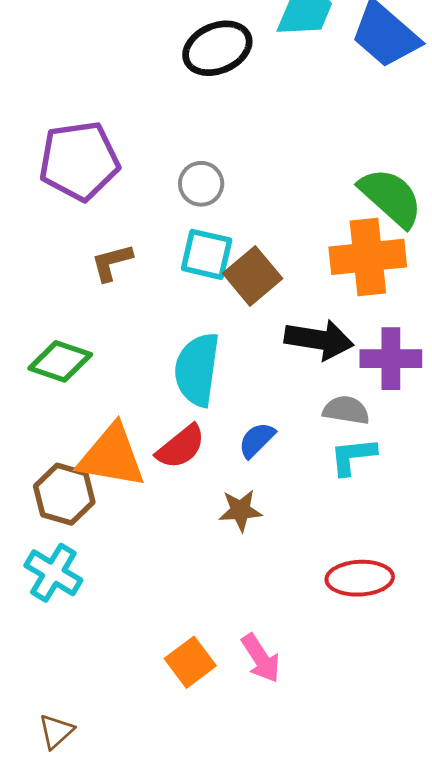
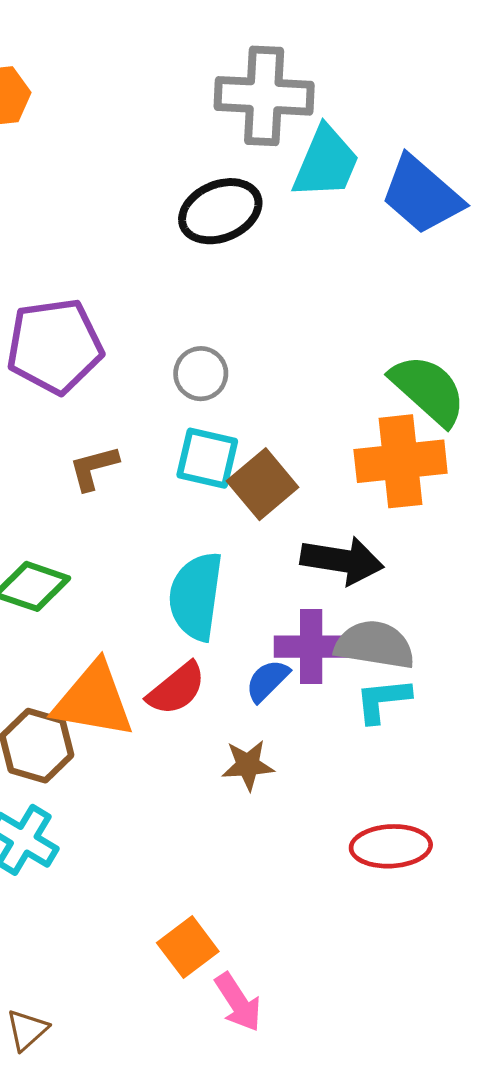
purple cross: (391, 359) -> (311, 647), moved
gray semicircle: (346, 410) -> (375, 645), size x1.4
pink arrow: (261, 658) -> (238, 1002), moved

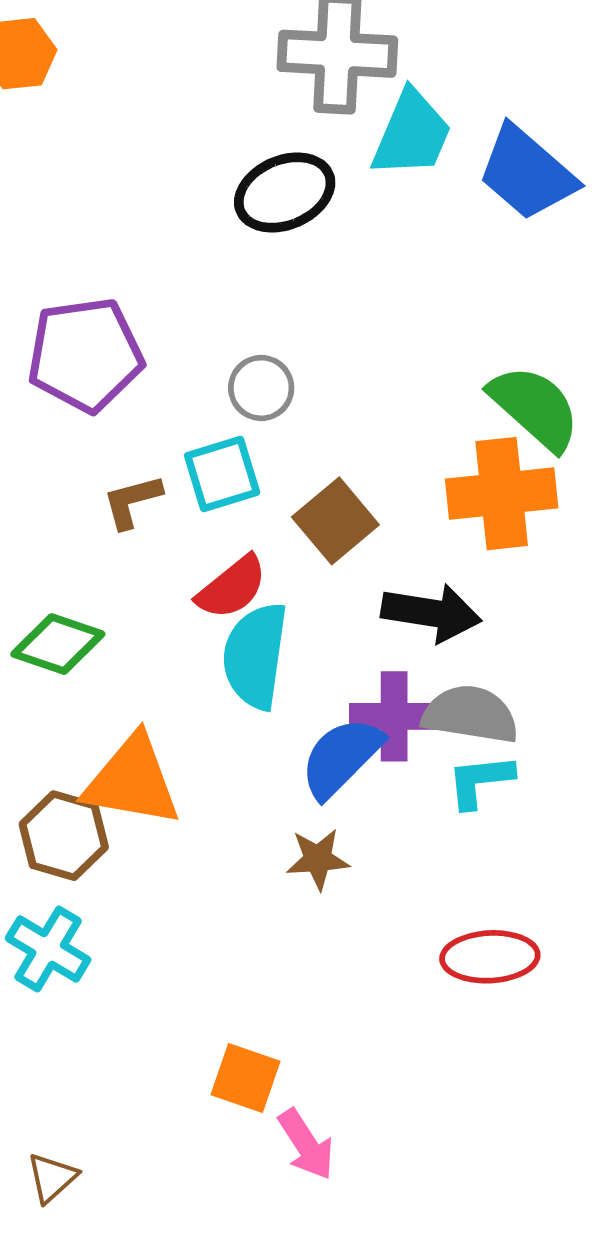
cyan square: (207, 458) -> (222, 474), moved, turned -30
blue semicircle: (267, 681) -> (341, 757), size x1.6
red semicircle: (176, 689) -> (232, 587), moved
orange square: (188, 947) -> (246, 1078), turned -34

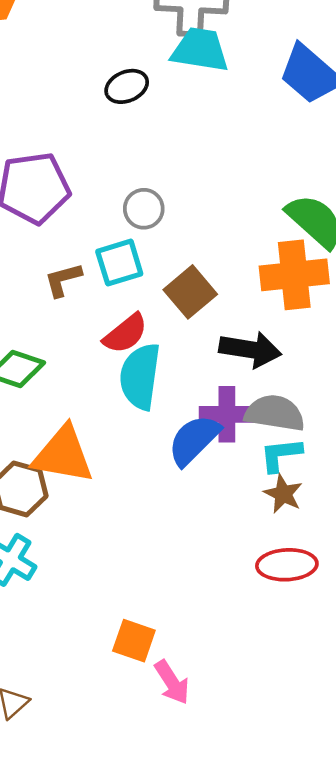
cyan trapezoid: (412, 134) -> (200, 50), moved, turned -104
black ellipse: (285, 192) -> (127, 86), moved, size x0.7
brown star: (318, 859) -> (283, 494), moved, turned 30

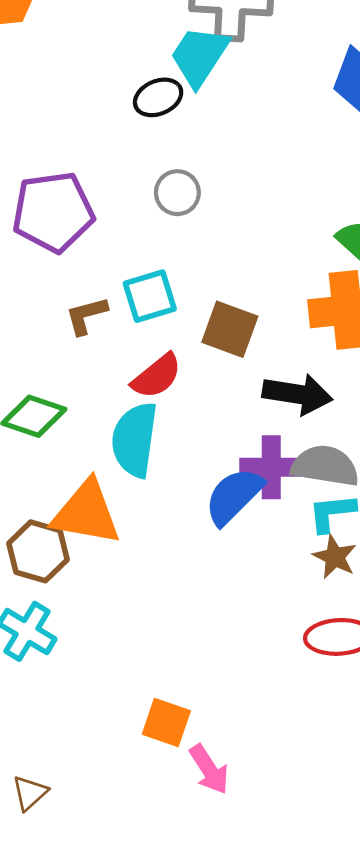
cyan trapezoid: (200, 50) -> (199, 56), moved, turned -66
gray circle: (144, 209) -> (177, 193), moved
brown square: (190, 292) -> (230, 329), turned -30
cyan semicircle: (140, 376) -> (135, 440), moved

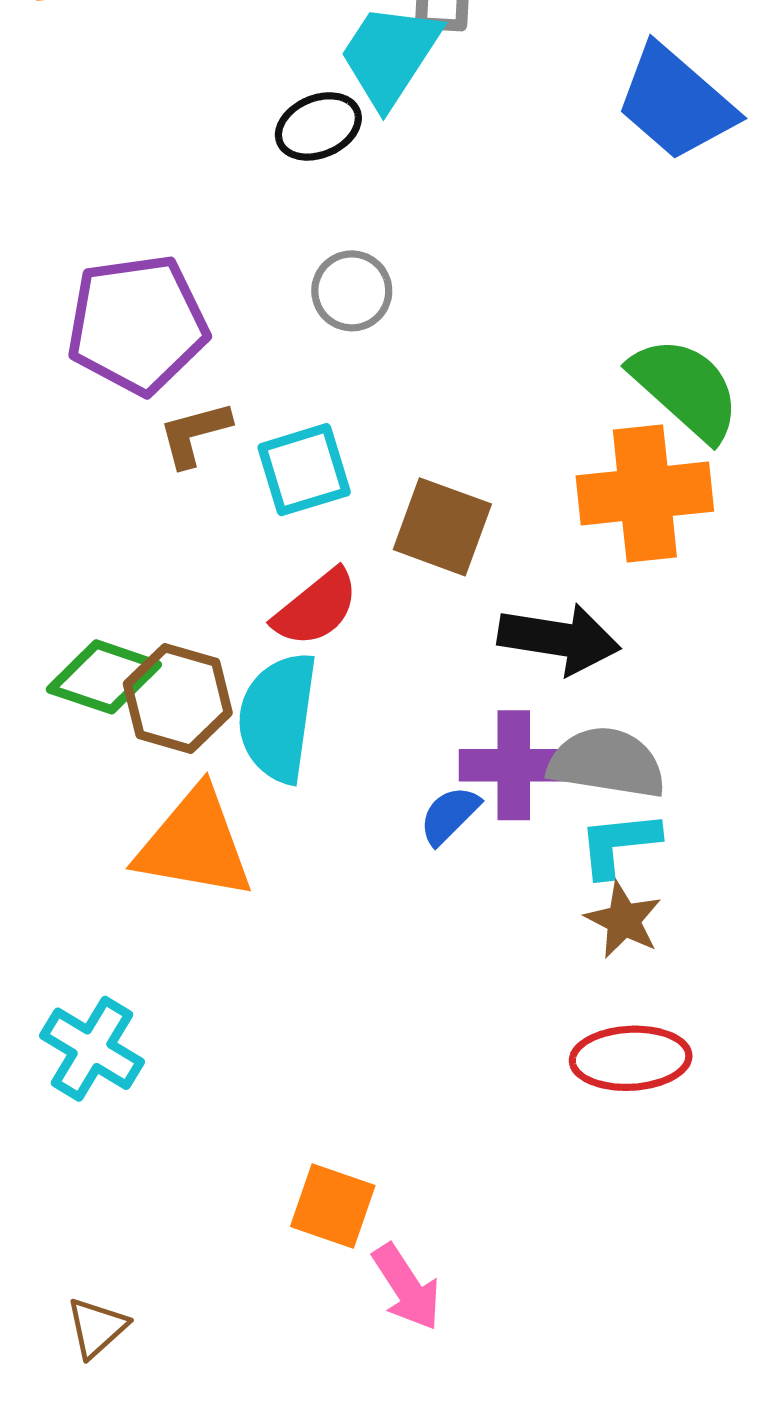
brown L-shape: (86, 315) -> (194, 434), moved
blue semicircle: (234, 496) -> (449, 815), size x0.6
brown hexagon: (38, 551) -> (178, 698), moved

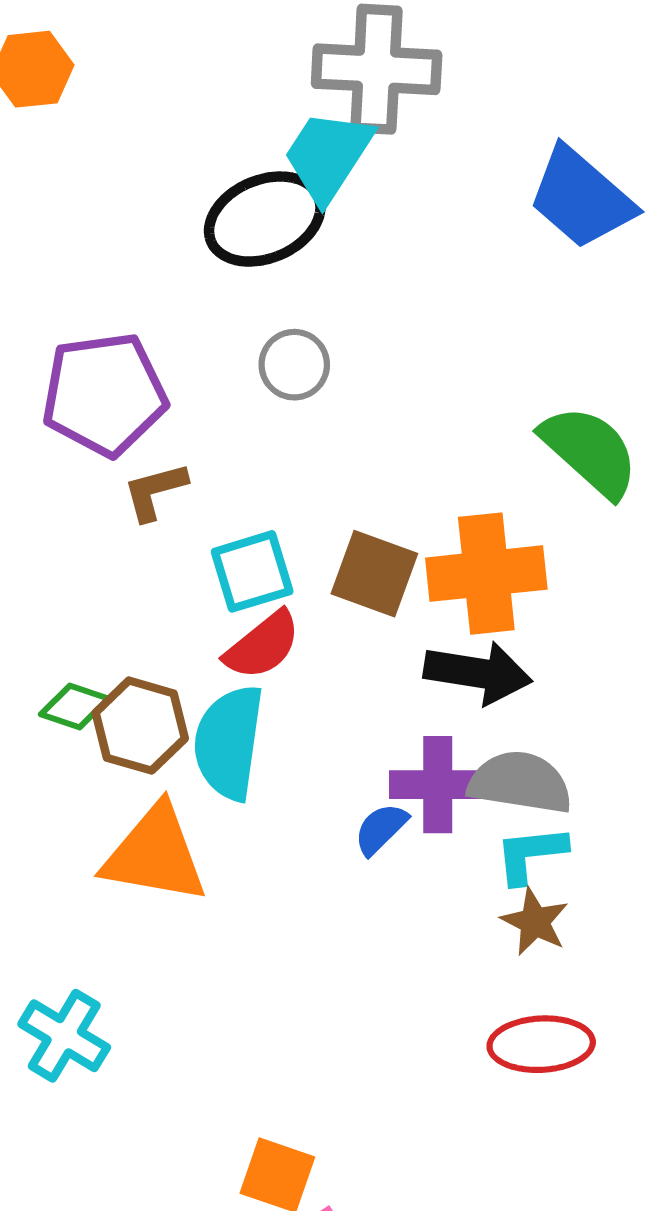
black ellipse: (318, 126) -> (265, 219), size x1.6
cyan square: (304, 470) -> (252, 571), moved
orange cross: (645, 493) -> (486, 574), moved
green diamond: (104, 677) -> (75, 707), size x0.7

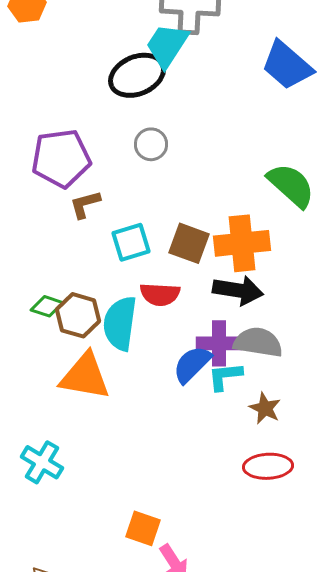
red semicircle: (263, 645) -> (160, 294), moved, turned 42
blue semicircle: (381, 829) -> (192, 364), size x1.5
cyan L-shape: (531, 854) -> (225, 376), moved

